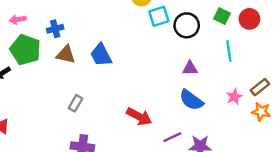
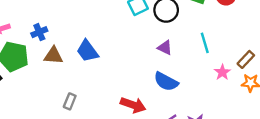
cyan line: (229, 51) -> (205, 43), moved
purple triangle: (190, 68) -> (165, 48), moved, turned 35
blue semicircle: (191, 100) -> (166, 82), moved

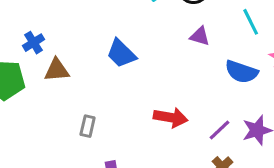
blue trapezoid: (87, 51) -> (121, 54), moved
blue semicircle: (166, 82) -> (241, 72), moved

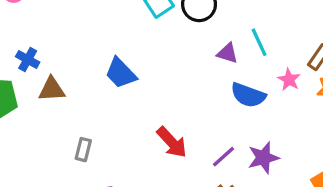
purple triangle: (200, 36) -> (227, 53), moved
blue cross: (34, 43) -> (28, 59), turned -30
red arrow: (171, 118) -> (172, 142), turned 36

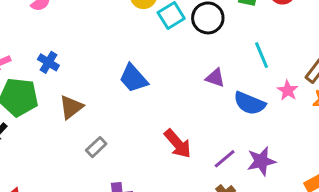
purple triangle: (227, 53) -> (215, 78), moved
brown triangle: (52, 89) -> (71, 107), moved, turned -36
gray rectangle: (83, 150) -> (96, 147), turned 30

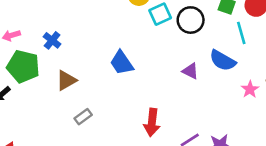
cyan line: (261, 55) -> (241, 33), moved
blue semicircle: (250, 103) -> (223, 60), moved
red arrow: (178, 144) -> (152, 122), turned 40

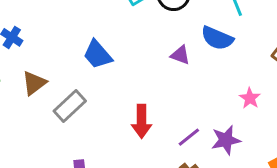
pink star: (250, 89) -> (250, 98), moved
gray rectangle: (83, 117) -> (70, 106), moved, size x1.5

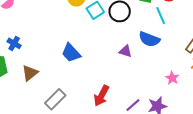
gray rectangle: (70, 106) -> (55, 99), moved
red arrow: (142, 121) -> (101, 96), turned 30

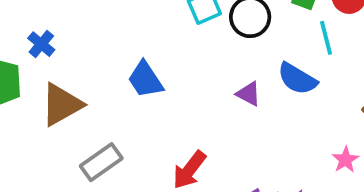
brown triangle: (30, 73) -> (62, 105), size x1.4
pink star: (172, 78) -> (345, 160), moved

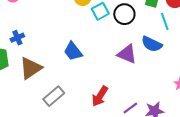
blue cross: (41, 44) -> (17, 38), turned 32
purple triangle: (249, 94) -> (127, 54), size x1.5

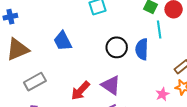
black circle: (124, 14) -> (117, 47), moved
blue semicircle: (152, 44) -> (142, 49), turned 55
purple triangle: (127, 54) -> (111, 85), moved

